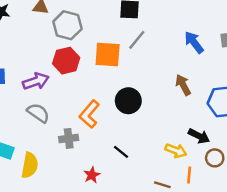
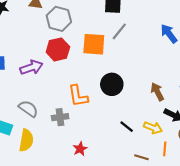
brown arrow: (183, 85) -> (157, 92), moved
gray semicircle: (38, 113) -> (28, 109), moved
orange L-shape: (89, 114) -> (78, 96), turned -50
black line: (121, 152) -> (127, 127), moved

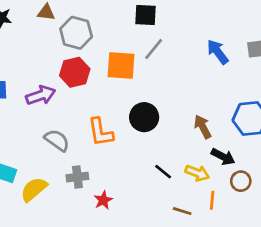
gray semicircle: (28, 109) -> (57, 140), moved
gray cross: (60, 117) -> (77, 177), moved
yellow semicircle: (26, 140) -> (34, 189), turned -140

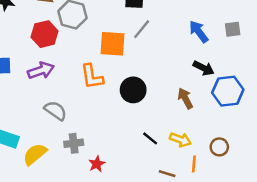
red hexagon: (75, 72) -> (45, 34), moved
orange L-shape: (101, 132) -> (92, 77), moved
black arrow: (223, 157) -> (204, 68), moved

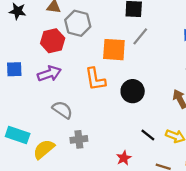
red star: (97, 164) -> (124, 158), moved

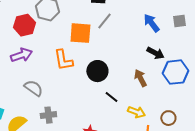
black line: (148, 135) -> (111, 97), moved

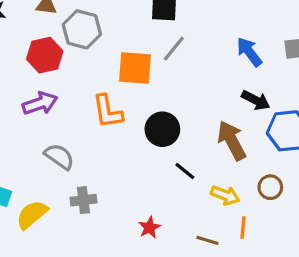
brown arrow: (140, 78) -> (232, 140), size x1.4
brown circle: (168, 118) -> (270, 187), moved

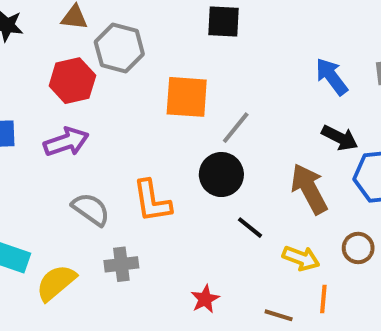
gray line: (174, 49) -> (236, 128), moved
orange L-shape: (108, 111) -> (152, 201), moved

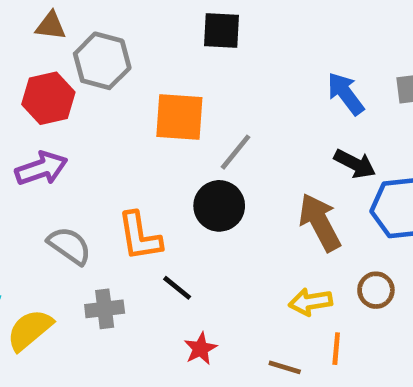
black line: (250, 228) -> (177, 288), moved
yellow arrow: (301, 258) -> (310, 302), turned 150

